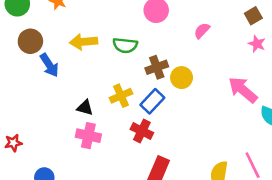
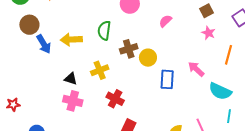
yellow arrow: (84, 42) -> (71, 40), moved
green semicircle: (125, 45) -> (104, 30), turned 90
pink arrow: (243, 90) -> (196, 69), size x0.7
blue rectangle: (152, 101) -> (167, 79), moved, turned -42

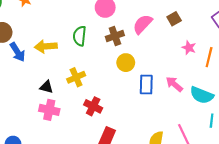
brown square: (206, 11) -> (174, 19), moved
pink semicircle: (165, 21) -> (143, 24), size x1.5
pink star: (208, 33) -> (189, 48), moved
brown cross: (129, 49) -> (115, 36), moved
pink arrow: (196, 69) -> (174, 84), moved

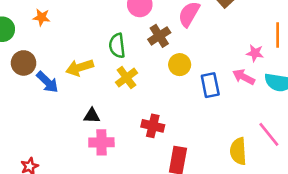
pink star: (189, 48) -> (255, 53), moved
yellow cross: (76, 77) -> (126, 78), moved

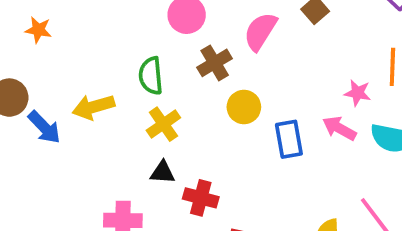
black triangle: (92, 116) -> (162, 172), moved

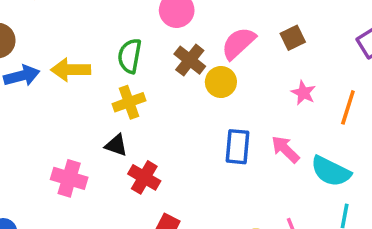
brown cross: (215, 63) -> (190, 60), turned -36
pink star: (358, 93) -> (303, 93), moved
yellow circle: (244, 107) -> (221, 82), moved
blue arrow: (44, 127) -> (22, 76), turned -76

